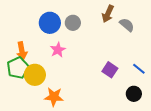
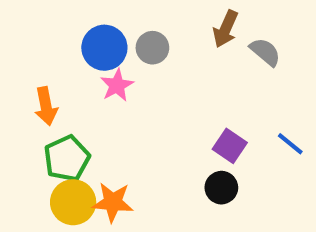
pink star: (58, 50) -> (117, 85), moved
green pentagon: (18, 68) -> (67, 158), moved
yellow circle: (35, 75) -> (73, 202), moved
black circle: (134, 94) -> (221, 188), moved

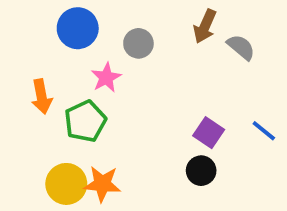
blue circle: (104, 48) -> (78, 28), moved
green pentagon: (67, 158) -> (85, 121), moved

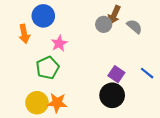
gray circle: (138, 43) -> (104, 24), moved
orange arrow: (42, 97) -> (24, 34), moved
black circle: (201, 171) -> (112, 95), size x1.5

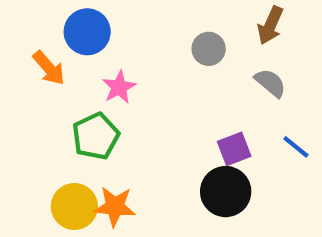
brown arrow: (114, 15) -> (270, 25), moved
gray semicircle: (134, 26) -> (270, 83), moved
orange arrow: (24, 34) -> (49, 68), turned -30
purple square: (116, 74) -> (234, 149), turned 35

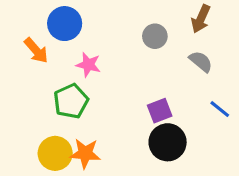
pink star: (119, 87) -> (88, 65), turned -30
purple square: (234, 149) -> (160, 111), moved

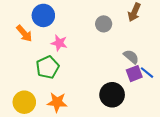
gray semicircle: (201, 62) -> (131, 57), moved
purple square: (160, 111) -> (134, 74), moved
yellow circle: (55, 153) -> (24, 102), moved

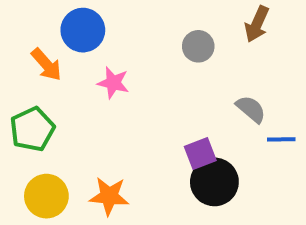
green pentagon: (48, 67) -> (32, 129), moved
blue line: (147, 73) -> (281, 139), turned -40
purple square: (134, 74) -> (200, 154), moved

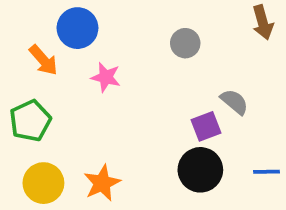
brown arrow: (257, 24) -> (263, 22), moved, turned -40
blue line: (281, 139) -> (267, 172), moved
purple square: (200, 154) -> (206, 126), moved
orange star: (109, 196) -> (102, 183), turned -30

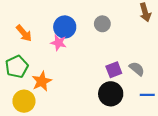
blue circle: (77, 28) -> (65, 27), moved
gray semicircle: (234, 102) -> (137, 69), moved
orange star: (102, 183) -> (42, 81), moved

